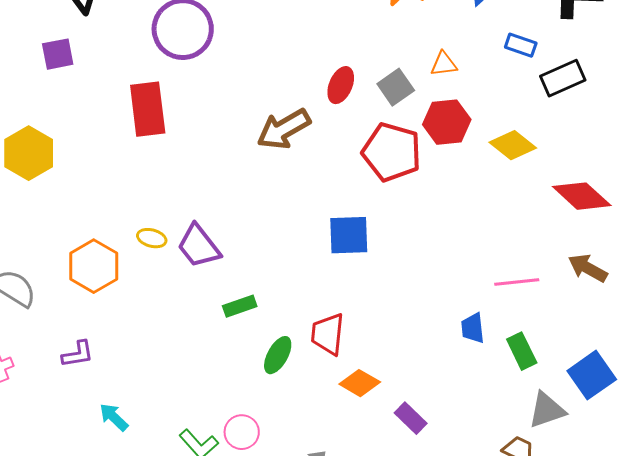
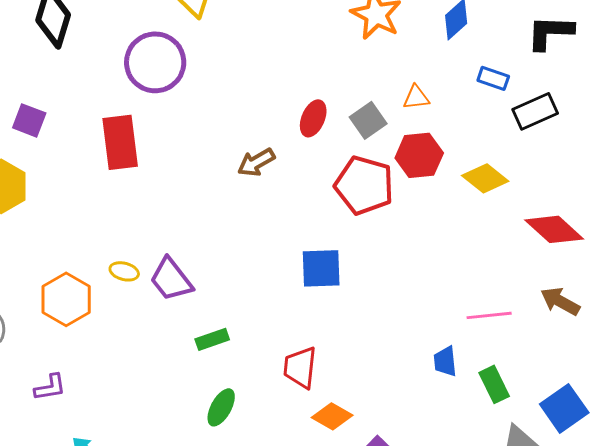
purple square: (58, 54) -> (29, 120), moved, turned 32
brown arrow: (284, 129) -> (256, 162), size x0.7
green ellipse: (278, 355) -> (221, 407), moved

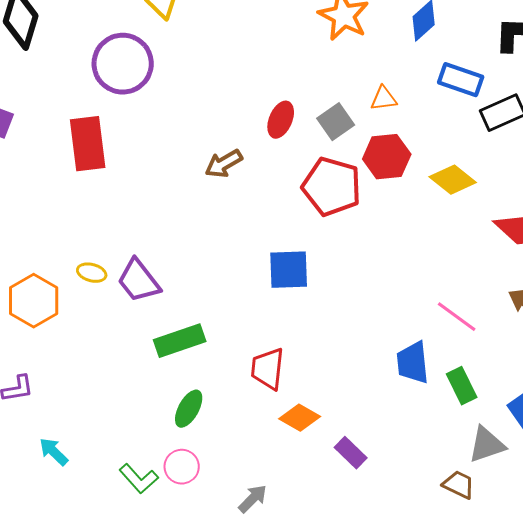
blue rectangle: (493, 78) -> (461, 80), size x1.4
pink line: (489, 315) -> (457, 317), turned 42
green rectangle: (212, 339) -> (180, 341), size x1.5
blue trapezoid: (445, 361) -> (413, 363), size x1.4

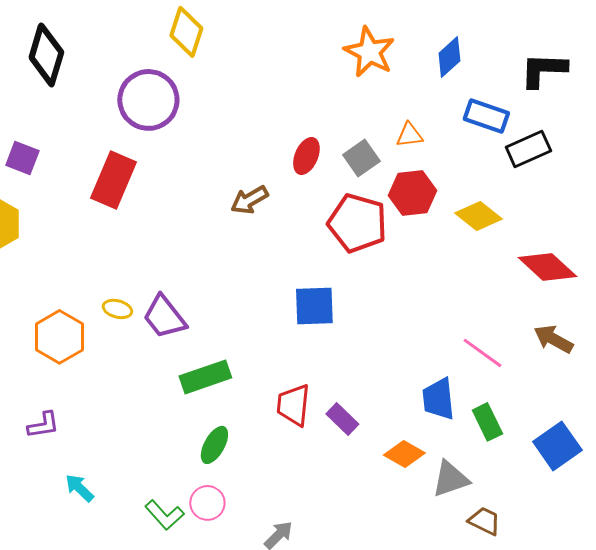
red rectangle: (88, 144) -> (113, 180), turned 30
orange diamond: (300, 418) -> (404, 454), moved
gray triangle: (487, 445) -> (450, 479), moved
purple rectangle: (351, 453) -> (342, 419), moved

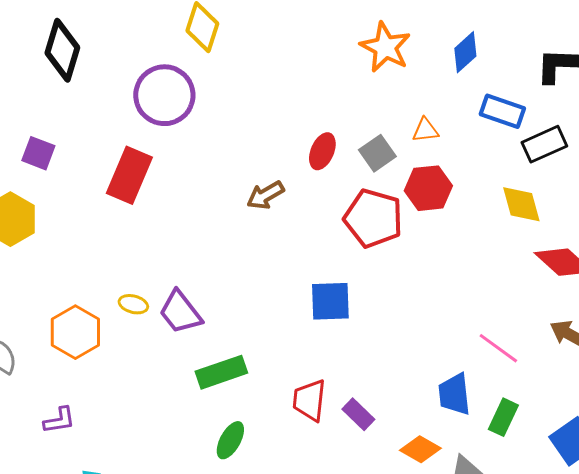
yellow diamond: (478, 216) -> (521, 204), moved, turned 36
green rectangle: (487, 422) -> (503, 417), turned 51

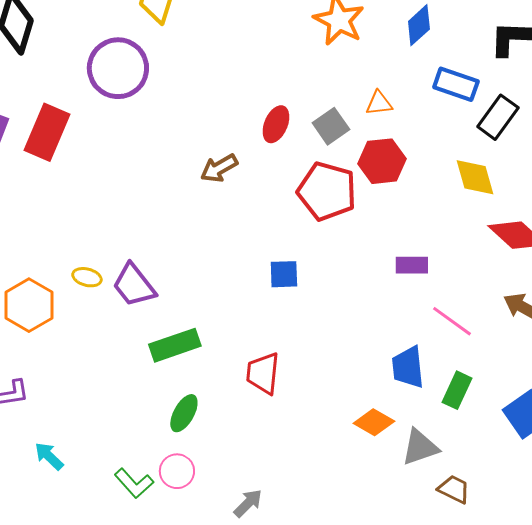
black rectangle: (544, 144) -> (498, 117), turned -30
red rectangle: (129, 175) -> (47, 132), moved
blue square: (330, 301) -> (284, 274), size x0.7
purple rectangle: (358, 414) -> (412, 265), moved, turned -44

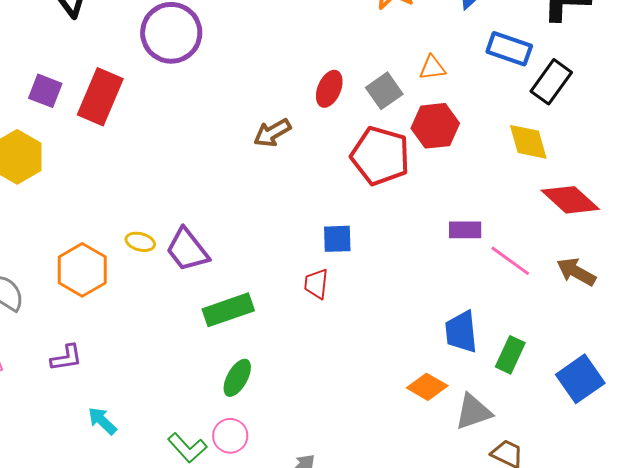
pink line: (452, 321) -> (510, 261), moved
red trapezoid: (263, 373) -> (316, 284), moved, size x0.7

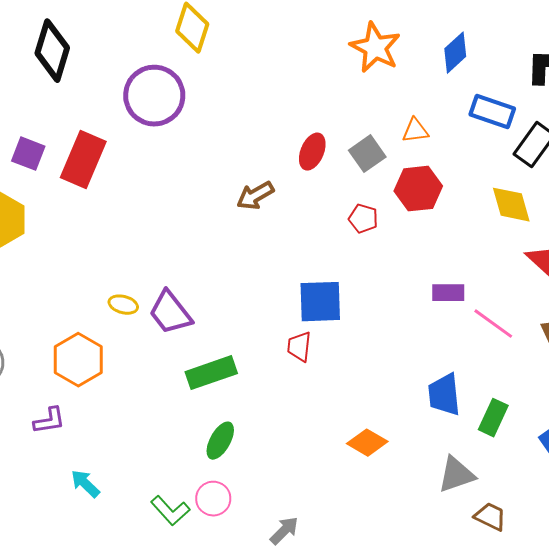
red pentagon: (380, 156) -> (363, 219), size x0.5
blue square: (337, 239) -> (320, 302), size x1.5
orange hexagon: (82, 270) -> (78, 360), moved
orange diamond: (427, 387) -> (367, 443), moved

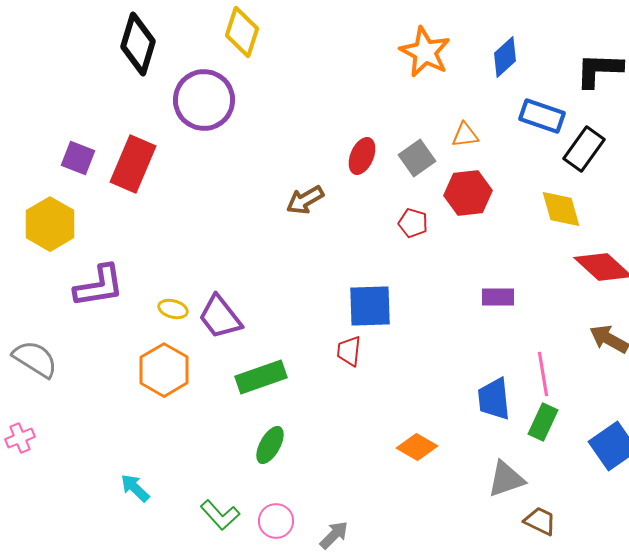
black diamond: (52, 51) -> (138, 44), moved
pink line: (493, 324) -> (543, 374), moved, turned 45
orange hexagon: (78, 360) -> (164, 370), moved
purple L-shape: (49, 421) -> (99, 286), moved, size x1.6
pink circle: (213, 499) -> (276, 521), moved

